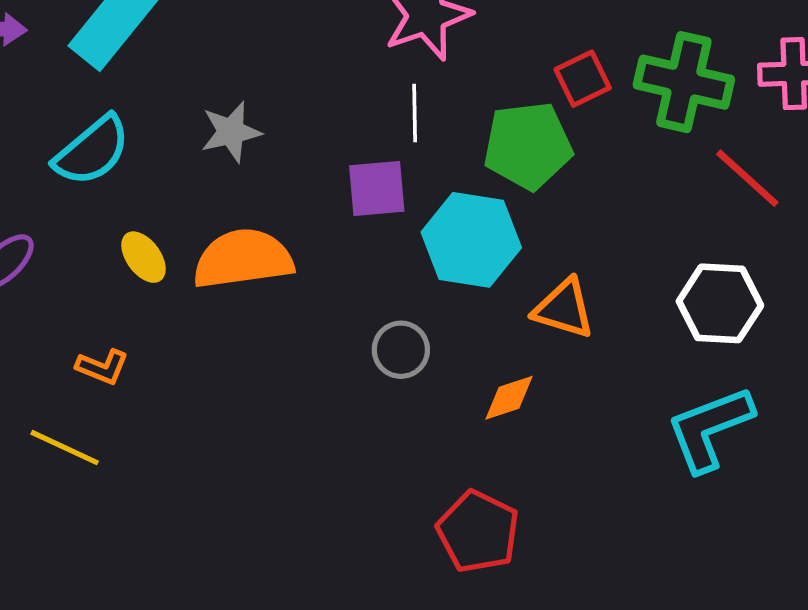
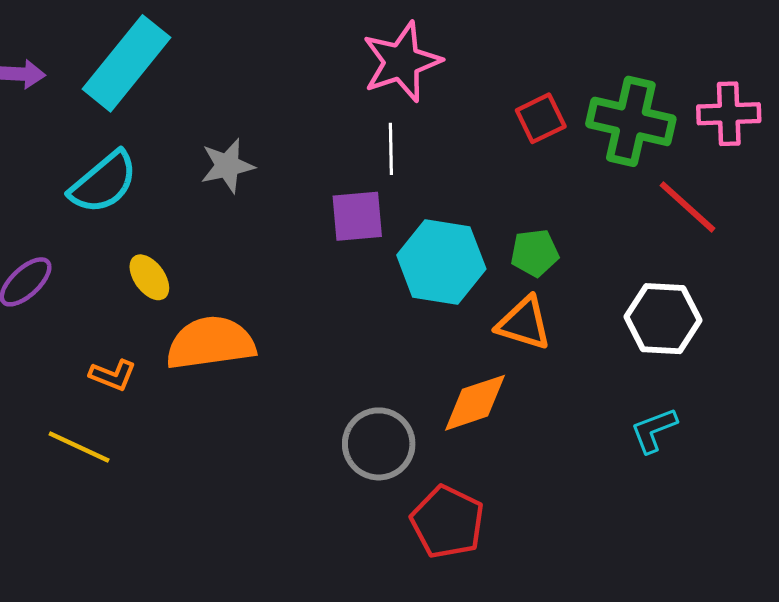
green pentagon: (528, 146) -> (535, 253), moved, size x0.6
orange semicircle: (243, 259) -> (211, 343), moved
gray circle: (401, 350) -> (379, 444), moved, size x1.4
orange diamond: (509, 398) -> (475, 403), size x1.4
cyan L-shape: (710, 429) -> (654, 430), size x0.6

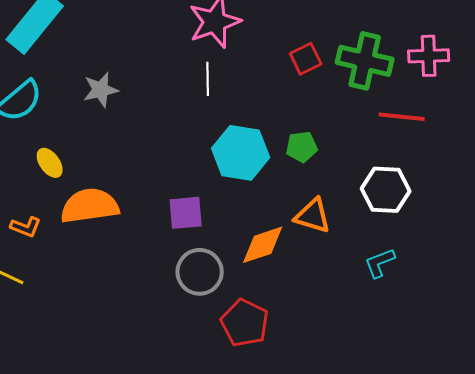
red line: (687, 207) -> (402, 117), turned -36
purple square: (357, 216) -> (186, 213), moved
orange triangle: (524, 323) -> (313, 216), moved

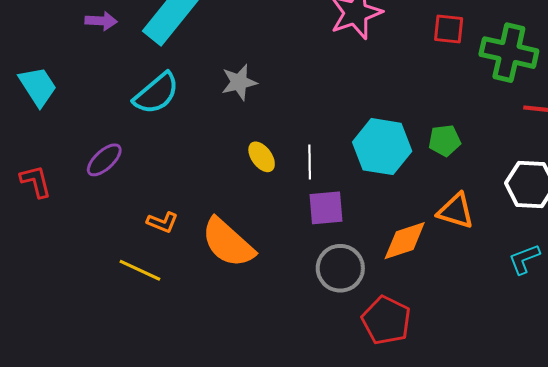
red square: (306, 59) -> (449, 29), moved, turned 32
white line: (208, 79) -> (310, 162), moved
yellow ellipse: (50, 163) -> (262, 157), moved
orange semicircle: (90, 206) -> (228, 243), moved, turned -130

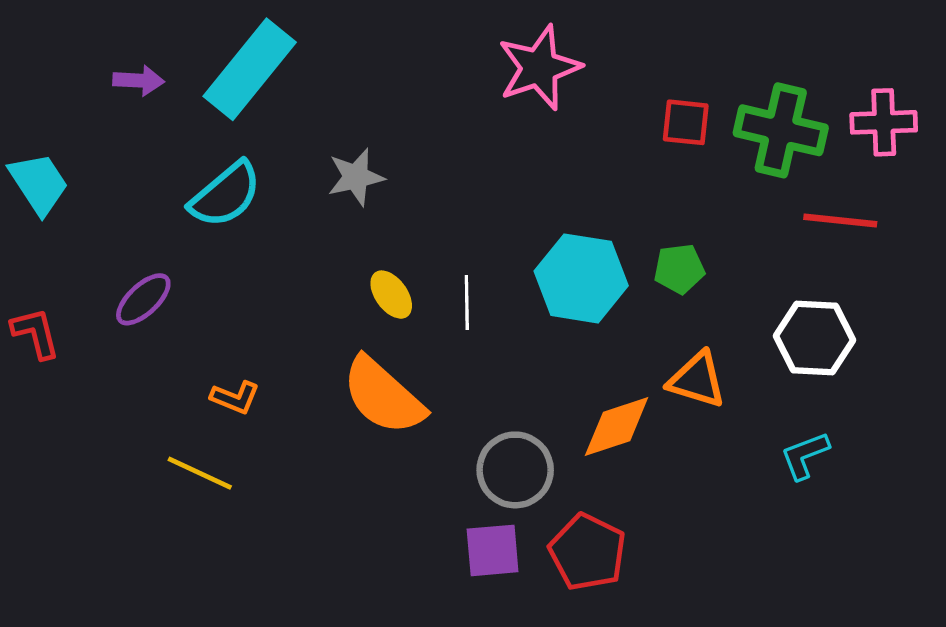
red square: (449, 29) -> (686, 122), moved
purple square: (326, 208) -> (493, 550), moved
orange semicircle: (228, 243) -> (383, 396), moved

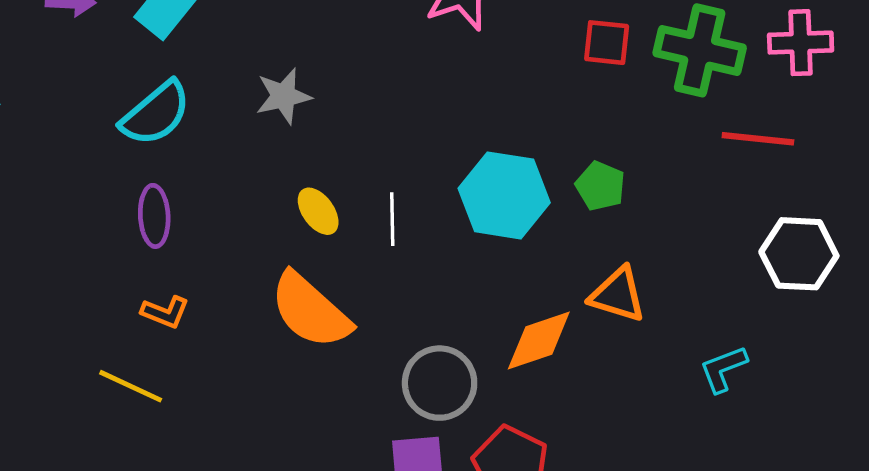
green pentagon: (679, 269) -> (600, 186), turned 30
purple ellipse: (143, 299) -> (154, 216), moved, turned -50
white hexagon: (814, 338) -> (799, 254), moved

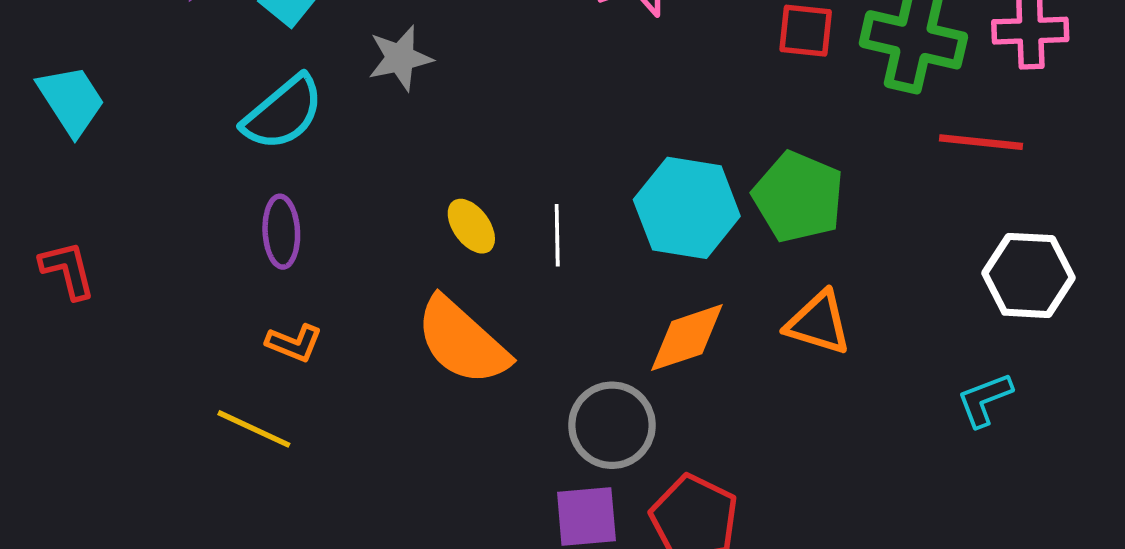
gray star: (283, 96) -> (400, 58), moved
green pentagon: (600, 186) -> (798, 197), size x1.6
orange diamond: (539, 340) -> (687, 338), moved
cyan L-shape: (723, 369) -> (985, 400), moved

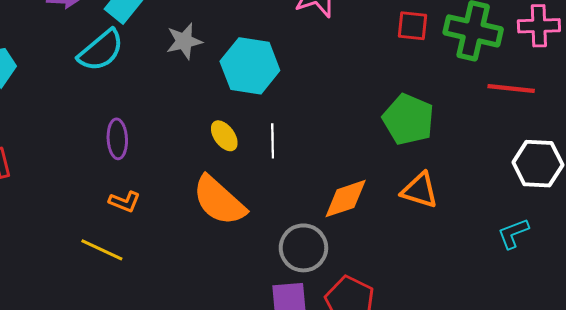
cyan semicircle: (283, 113) -> (101, 50), moved
cyan hexagon: (687, 208) -> (250, 66), moved

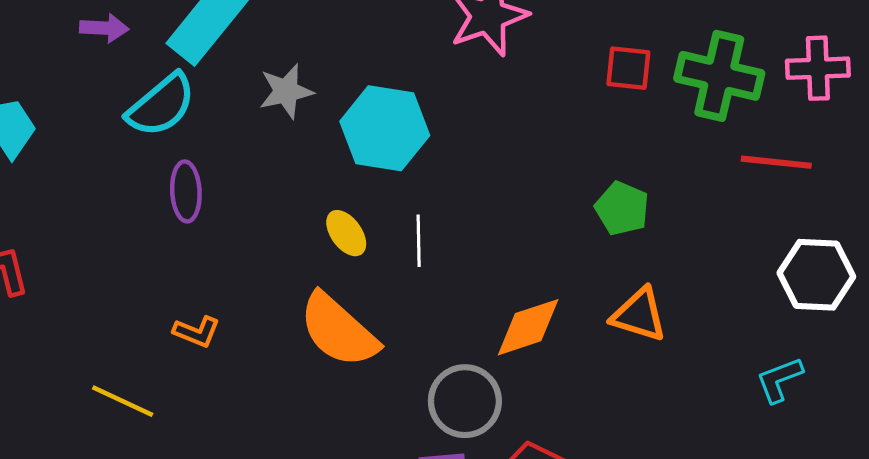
green pentagon: (408, 119) -> (622, 208), size x0.7
purple ellipse: (117, 139) -> (186, 191), moved
yellow line: (102, 250) -> (123, 401), moved

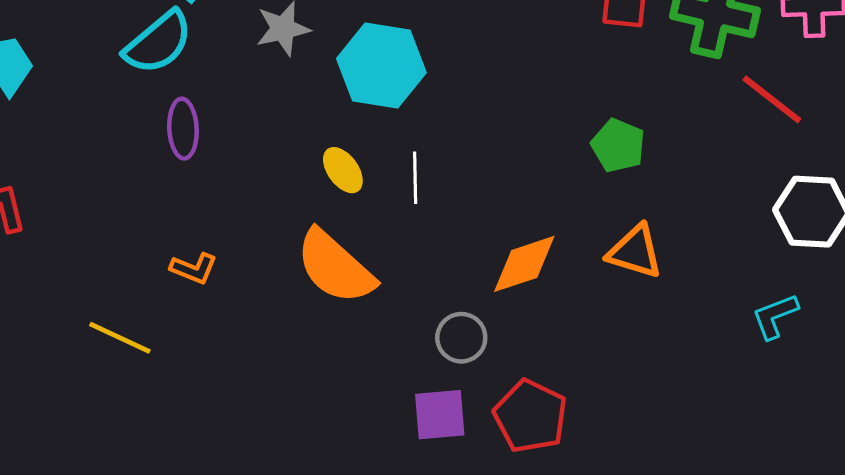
red line: (776, 162) -> (772, 99), turned 32
gray circle: (465, 401) -> (461, 338), size x0.7

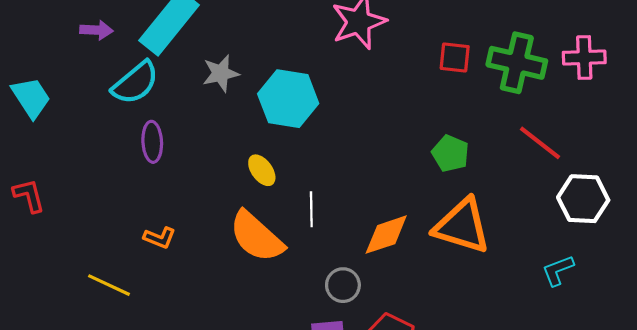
red line: (772, 99) -> (540, 143), moved
white line: (415, 178) -> (311, 209), moved
orange triangle: (635, 252) -> (462, 226), size x1.5

